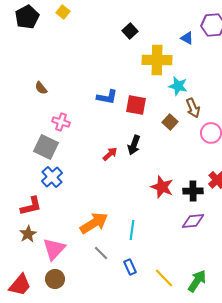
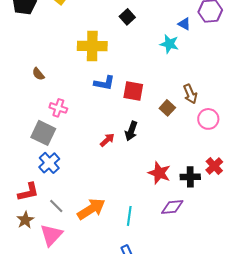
yellow cross: (157, 60) -> (92, 46), moved
cyan star: (178, 86) -> (169, 44), moved
purple diamond: (193, 221) -> (172, 207), moved
gray line: (101, 253) -> (56, 206), moved

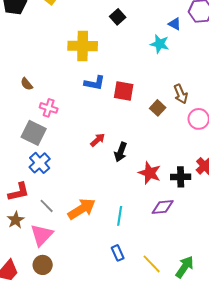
brown semicircle: (38, 74) -> (27, 84), moved
black arrow: (131, 131) -> (121, 152), moved

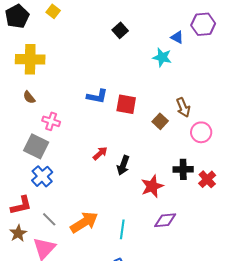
yellow cross: (83, 46) -> (30, 59), moved
red star: (150, 173) -> (152, 186), turned 30
black cross: (181, 177) -> (183, 169), moved

